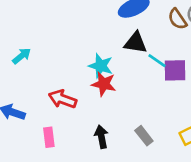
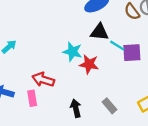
red star: (104, 84) -> (89, 64), moved
pink rectangle: (49, 137) -> (32, 98), moved

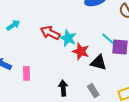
black triangle: (99, 32) -> (99, 63), moved
red arrow: (43, 80) -> (50, 33), moved

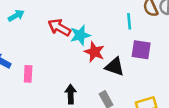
cyan star: (68, 38) -> (80, 35), turned 30
cyan line: (108, 39) -> (129, 21), moved, turned 40

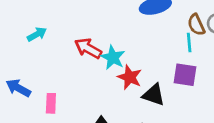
cyan line: (129, 21) -> (189, 42), moved
cyan star: (80, 35) -> (113, 57), turned -30

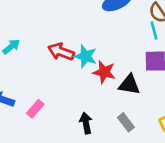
pink rectangle: (51, 103) -> (35, 109), turned 48

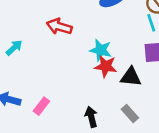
red arrow: (61, 52) -> (59, 27), moved
cyan star: (85, 56) -> (101, 50), moved

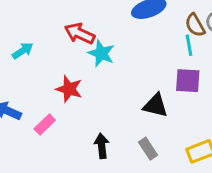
cyan star: (101, 50) -> (101, 53), moved
red star: (106, 66) -> (69, 89), moved

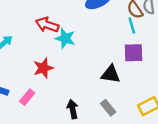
red star: (69, 89) -> (43, 68), turned -30

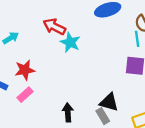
red star: (43, 68) -> (25, 70), moved
black triangle: (111, 74) -> (109, 102), moved

